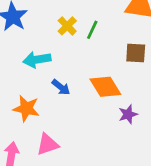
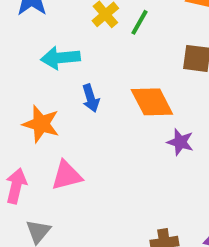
blue arrow: (61, 87) -> (91, 98), turned 30
purple star: (128, 114) -> (180, 142), turned 30

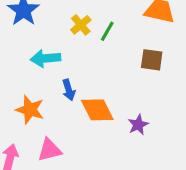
orange diamond: (152, 102) -> (97, 110), moved
purple star: (180, 142) -> (138, 125), turned 30

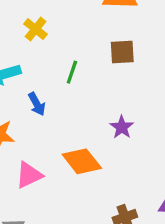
green line: (107, 31) -> (72, 72), moved
orange diamond: (97, 110) -> (82, 161), moved

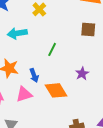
green line: (72, 72) -> (52, 49), moved
blue arrow: (37, 104) -> (34, 75), moved

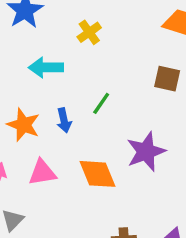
purple star: (82, 74) -> (146, 152), size x1.6
blue arrow: (34, 75) -> (64, 120), moved

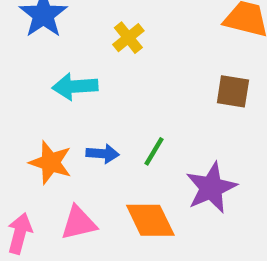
green line: (101, 103) -> (154, 151), moved
blue arrow: (64, 120) -> (103, 154), turned -70

